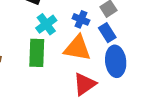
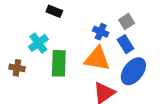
cyan cross: (46, 24) -> (38, 43), moved
blue ellipse: (116, 61) -> (133, 71), turned 44

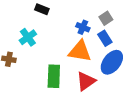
green rectangle: (59, 63) -> (54, 76), moved

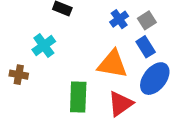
blue cross: (83, 27) -> (119, 19), moved, turned 32

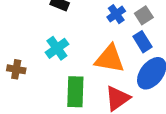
cyan cross: (44, 46) -> (57, 48), moved

